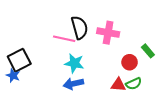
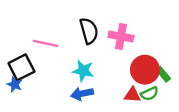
pink line: (64, 39) -> (45, 43), moved
green rectangle: (148, 51) -> (163, 74), moved
red circle: (130, 62) -> (145, 70), size x1.6

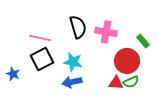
black square: (21, 67) -> (42, 59), moved
green rectangle: (163, 74) -> (143, 41), moved

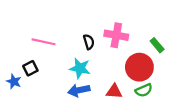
black semicircle: (78, 27) -> (89, 42), moved, size x0.6
black square: (42, 59) -> (30, 68), moved, size x0.6
red triangle: (116, 83) -> (114, 91), moved

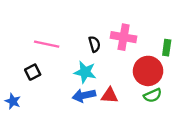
green rectangle: (157, 45) -> (167, 48), turned 48
blue star: (14, 81) -> (13, 101), moved
red triangle: (114, 91) -> (110, 95), moved

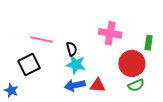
black semicircle: (94, 44) -> (72, 49), moved
black square: (33, 72) -> (29, 64), size x1.5

